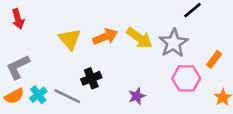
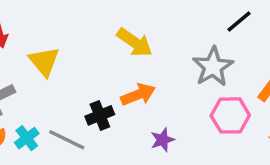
orange arrow: (105, 37) -> (138, 95), moved
yellow arrow: (139, 38) -> (135, 42), moved
yellow triangle: (70, 39) -> (44, 62), moved

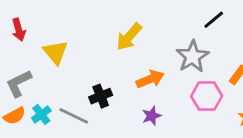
yellow arrow: (135, 42) -> (129, 37), turned 96
orange arrow: (138, 95) -> (150, 79), moved

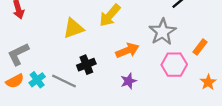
yellow triangle: (55, 52) -> (73, 28), moved, turned 50

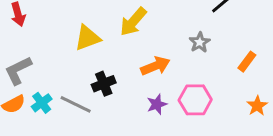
gray star: (162, 32) -> (200, 42), size x0.6
pink hexagon: (174, 65) -> (195, 100), moved

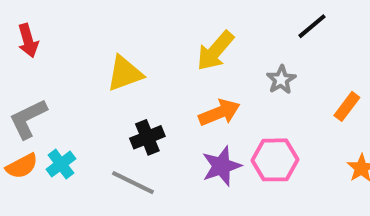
yellow arrow: (133, 22) -> (215, 51), moved
gray line: (76, 104) -> (133, 183), moved
purple star: (157, 104) -> (221, 166), size x1.4

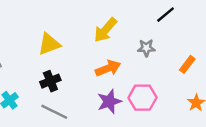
gray star: (281, 80) -> (146, 48), turned 30
black cross: (147, 137) -> (50, 81), moved

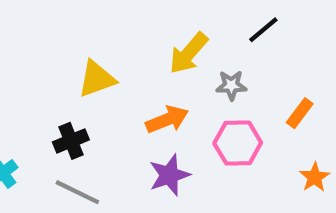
yellow arrow: (105, 30) -> (189, 53), moved
yellow triangle: (49, 44) -> (97, 79), moved
pink hexagon: (142, 98) -> (238, 143), moved

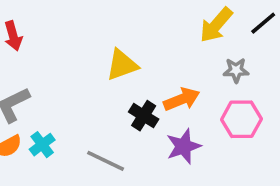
yellow arrow: (189, 53) -> (216, 25), moved
black cross: (71, 141) -> (144, 116), moved, turned -36

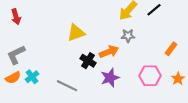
gray star: (236, 70) -> (128, 36), moved
pink hexagon: (241, 119) -> (150, 76), moved

